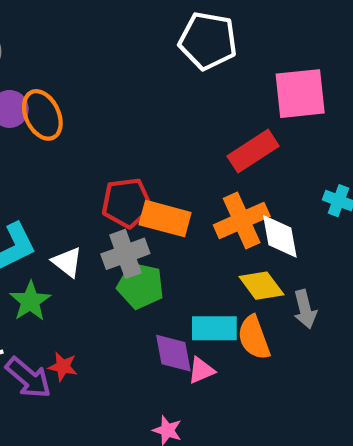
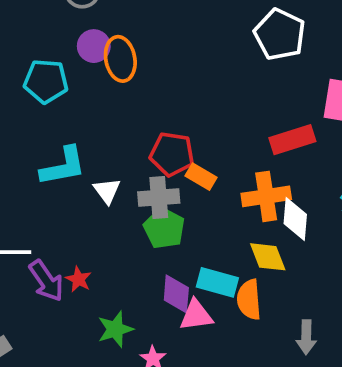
orange rectangle: (165, 219) -> (201, 177), size x0.7
green star: (30, 301) -> (115, 329), moved
gray arrow: (305, 309) -> (306, 337), moved
pink triangle: (201, 370) -> (196, 315), size x1.4

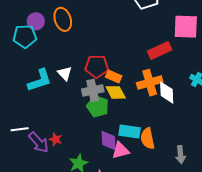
purple circle: (94, 46) -> (36, 21), moved
white triangle: (107, 191) -> (65, 73), moved
yellow diamond: (268, 257) -> (116, 92), moved

